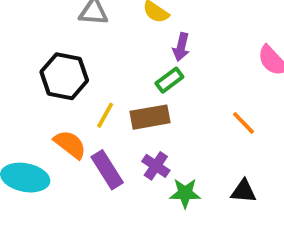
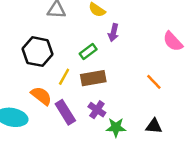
green rectangle: (169, 80) -> (88, 52), moved

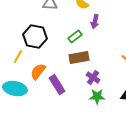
yellow line: (64, 77) -> (18, 57), moved
orange semicircle: (41, 96) -> (38, 72), turned -90
purple cross: (97, 110) -> (93, 78), moved

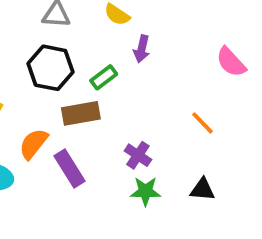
black hexagon: (35, 37) -> (50, 68), moved
brown rectangle: (79, 58) -> (81, 113), moved

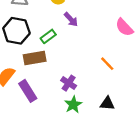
purple arrow: (142, 49) -> (71, 19), turned -56
green star: (145, 191) -> (73, 105), turned -30

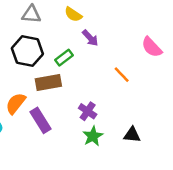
orange line: (107, 64) -> (122, 75), moved

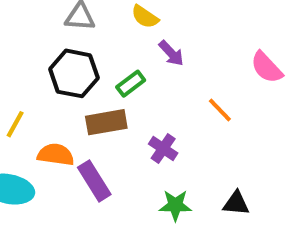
orange semicircle: (16, 103) -> (56, 155), turned 60
purple cross: (88, 111) -> (163, 149), moved
green star: (93, 136) -> (175, 205), turned 30

